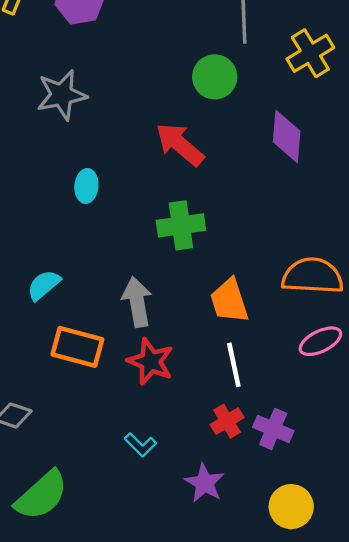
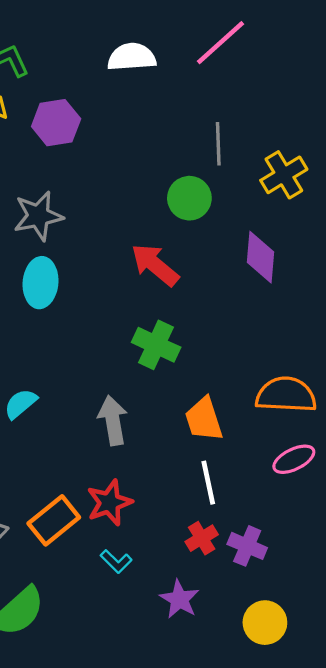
cyan ellipse: (86, 186) -> (41, 283), moved, size x1.5
green cross: (181, 225) -> (156, 345), turned 33
orange rectangle: (77, 347) -> (54, 520), moved, turned -54
red star: (151, 361) -> (109, 503), moved, turned 30

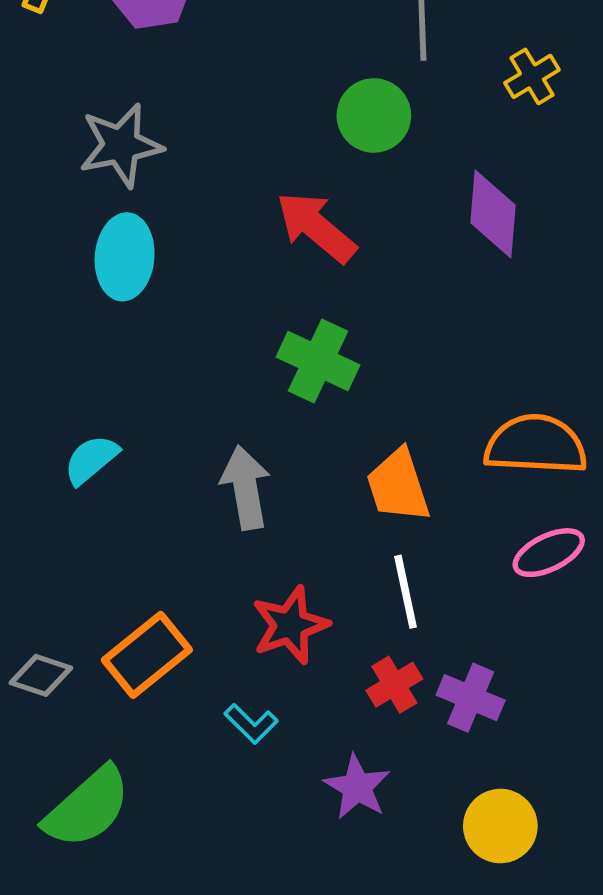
yellow cross: (284, 175) -> (532, 76), size x0.7
red star: (109, 503) -> (290, 625), moved

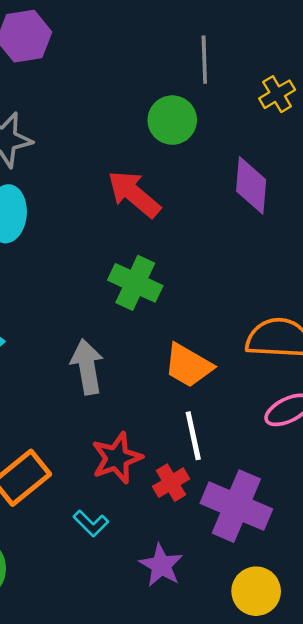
orange trapezoid: (398, 486) -> (188, 365), turned -42
red cross: (394, 685) -> (171, 483), moved
purple cross: (471, 698) -> (236, 506), size x1.6

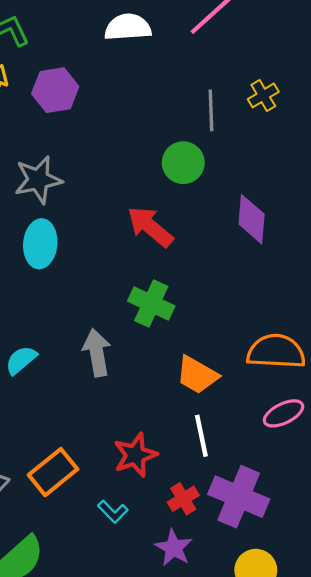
yellow cross: (277, 94) -> (263, 95), moved
gray arrow: (87, 367) -> (97, 353), moved
red cross: (171, 483) -> (183, 499), moved

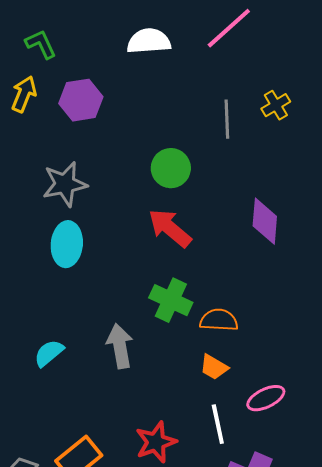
green circle: (183, 163) -> (171, 168), moved
orange semicircle: (276, 352) -> (219, 320), moved, size x0.7
orange trapezoid: (197, 375) -> (214, 367), size x0.7
pink ellipse: (284, 413) -> (266, 398), moved

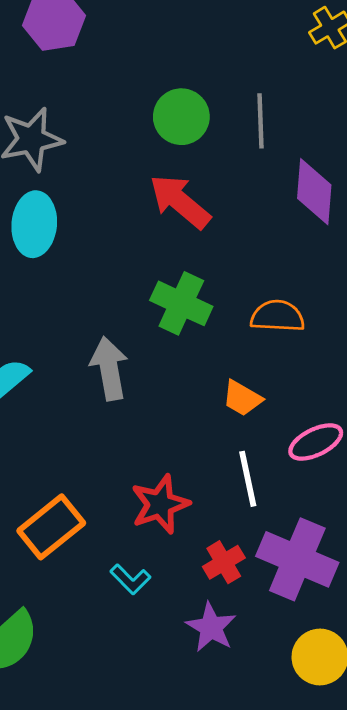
gray line: (227, 119) -> (261, 121), moved
orange semicircle: (219, 320) -> (278, 316), moved

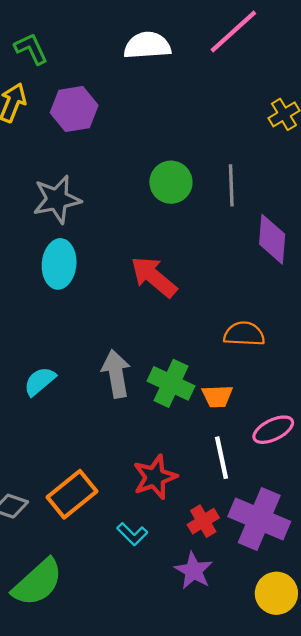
red arrow: (180, 202) -> (154, 277), moved
green cross: (181, 303) -> (171, 383), moved
orange trapezoid: (242, 398) -> (217, 396), turned -32

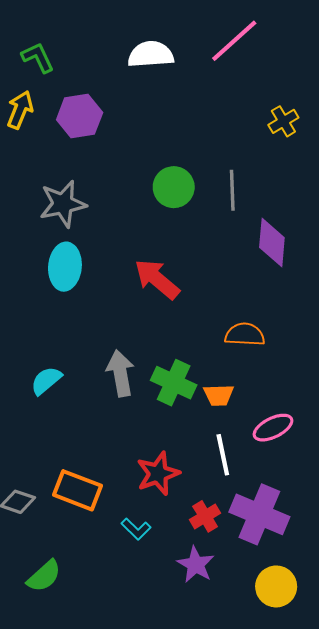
orange rectangle: (72, 494) -> (78, 490), turned 60
green semicircle: (38, 582) -> (44, 576), size x0.7

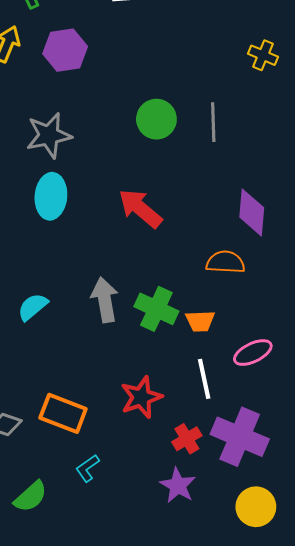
yellow cross: (283, 121) -> (263, 55), turned -36
purple diamond: (272, 243) -> (252, 212), moved
cyan L-shape: (136, 529) -> (87, 468), moved, turned 100

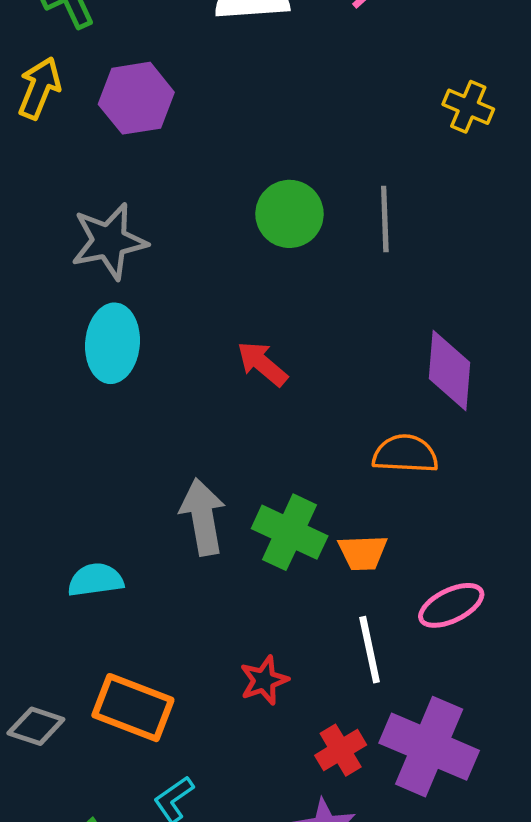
red arrow: (140, 208) -> (262, 364), size x0.7
cyan semicircle: (33, 307) -> (95, 580), moved, turned 32
red star: (141, 397) -> (264, 680), size x0.7

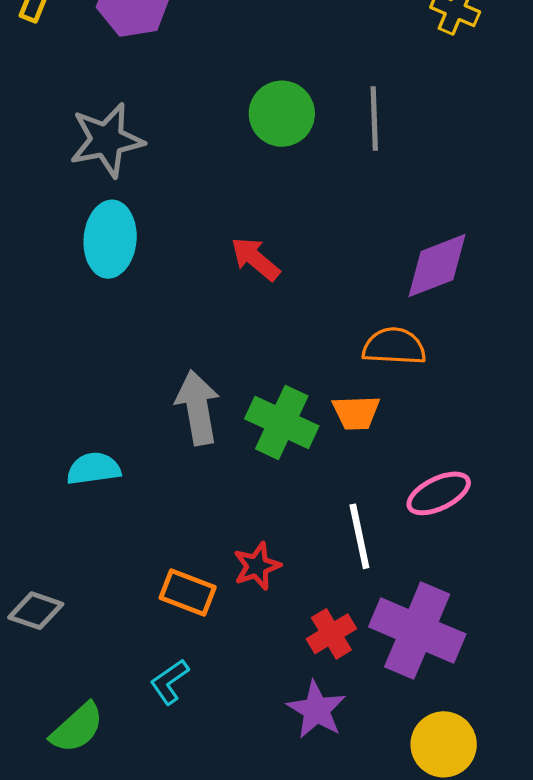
purple diamond: (450, 371) -> (437, 266), turned 64
orange trapezoid: (363, 553) -> (356, 413), moved
orange rectangle: (133, 708) -> (188, 592), moved, size x0.7

